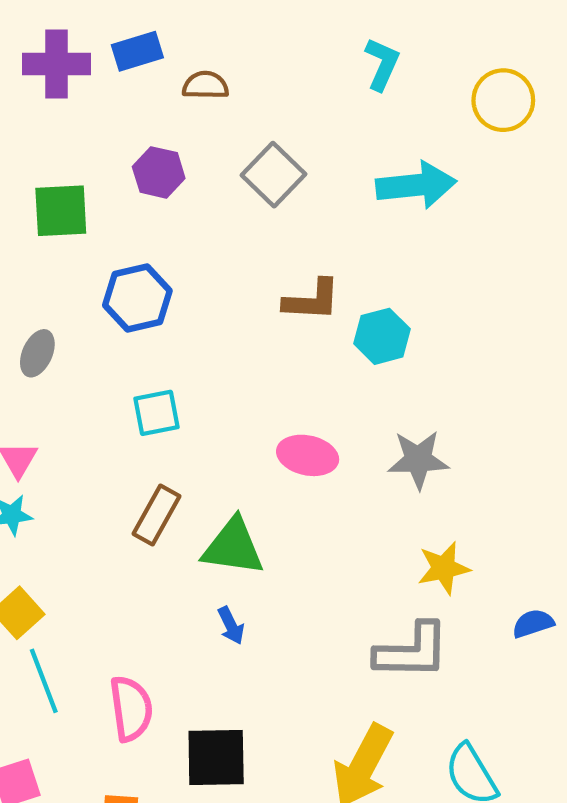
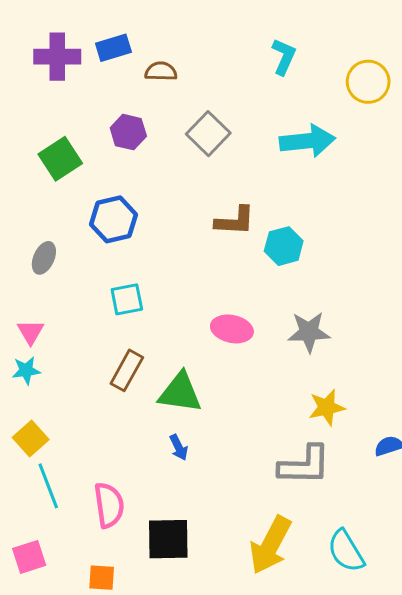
green square: (61, 211) -> (60, 159), turned -30

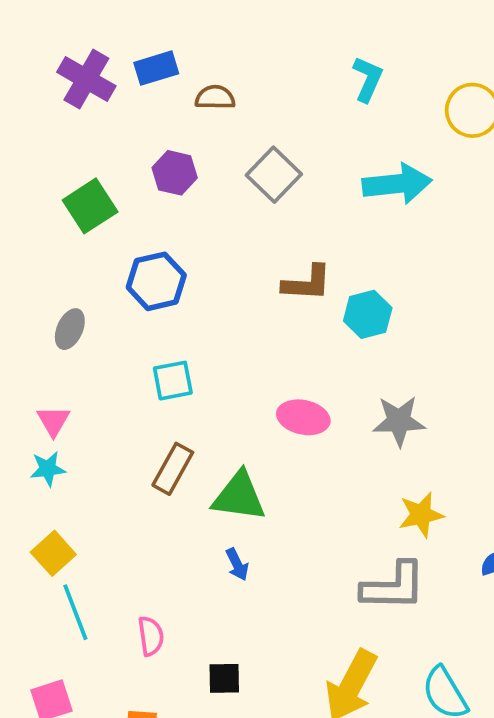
purple cross: (57, 57) -> (86, 79), turned 30
pink semicircle: (109, 505) -> (151, 636), size x0.7
black square: (168, 539) -> (224, 678), size x0.6

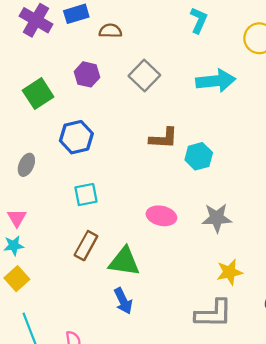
yellow square: (53, 553) -> (17, 279), moved
blue arrow: (237, 564) -> (123, 301), size x1.4

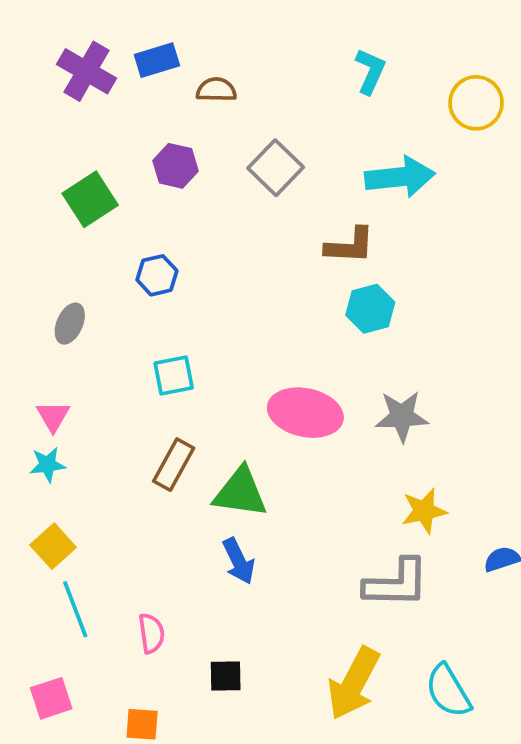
blue hexagon: (76, 137) -> (157, 275), size x0.7
brown L-shape: (164, 138) -> (350, 246), moved
pink ellipse: (161, 216) -> (305, 413), size x1.4
yellow square: (17, 279) -> (53, 546), moved

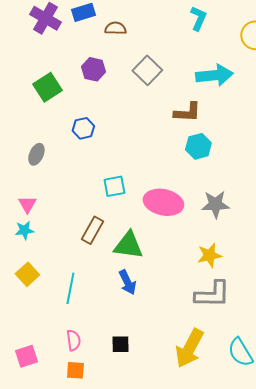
cyan square: (174, 375) -> (114, 186), moved
yellow star: (424, 511) -> (209, 255), moved
cyan line: (75, 609) -> (70, 288), moved, turned 32
pink semicircle: (151, 633) -> (73, 340), moved

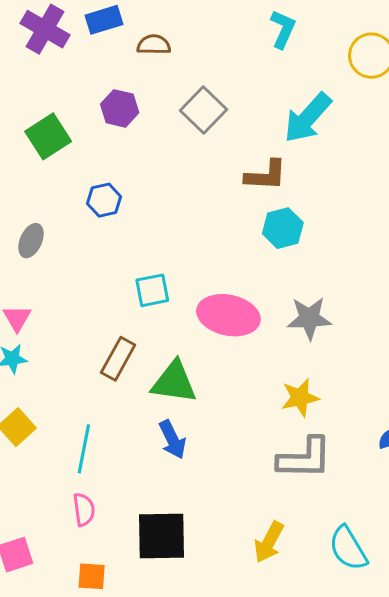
cyan arrow: (214, 75) -> (308, 118), turned 138
pink semicircle: (73, 340) -> (84, 509), moved
black square: (120, 344) -> (162, 536), size x1.8
yellow arrow: (189, 348) -> (269, 542), size x0.7

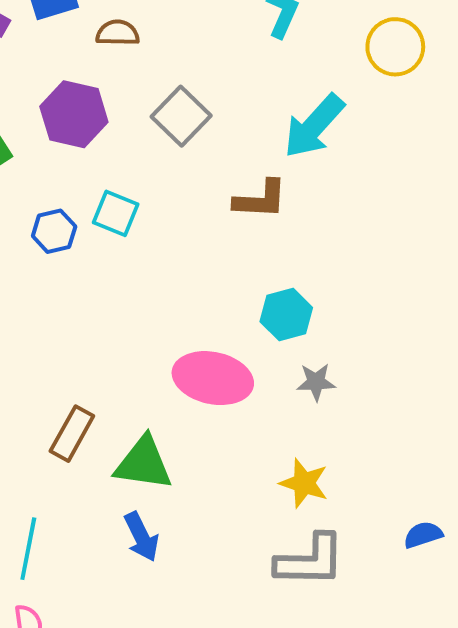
purple hexagon: (120, 108) -> (74, 114), size x1.4
cyan hexagon: (283, 228) -> (286, 315), moved
cyan square: (152, 290) -> (116, 213), moved, turned 33
gray star: (309, 318) -> (316, 382), size x0.7
yellow star: (300, 398) -> (304, 483), turned 30

